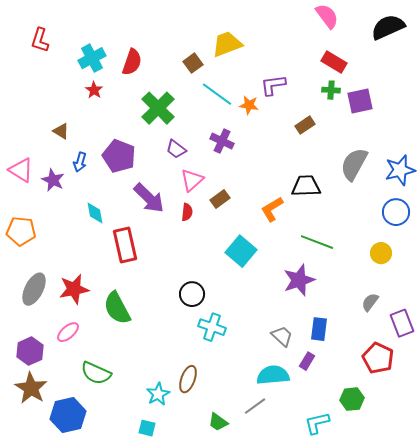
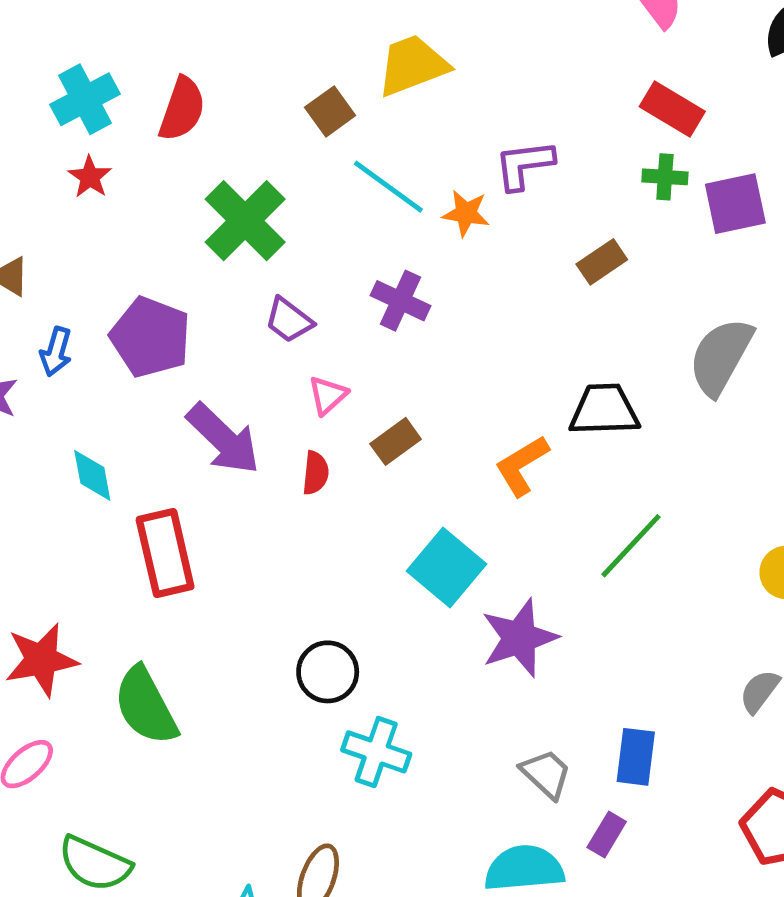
pink triangle: (192, 180) -> (328, 395), size x0.7
green line: (317, 242) -> (631, 546), turned -68
purple star: (299, 280) -> (519, 638), moved

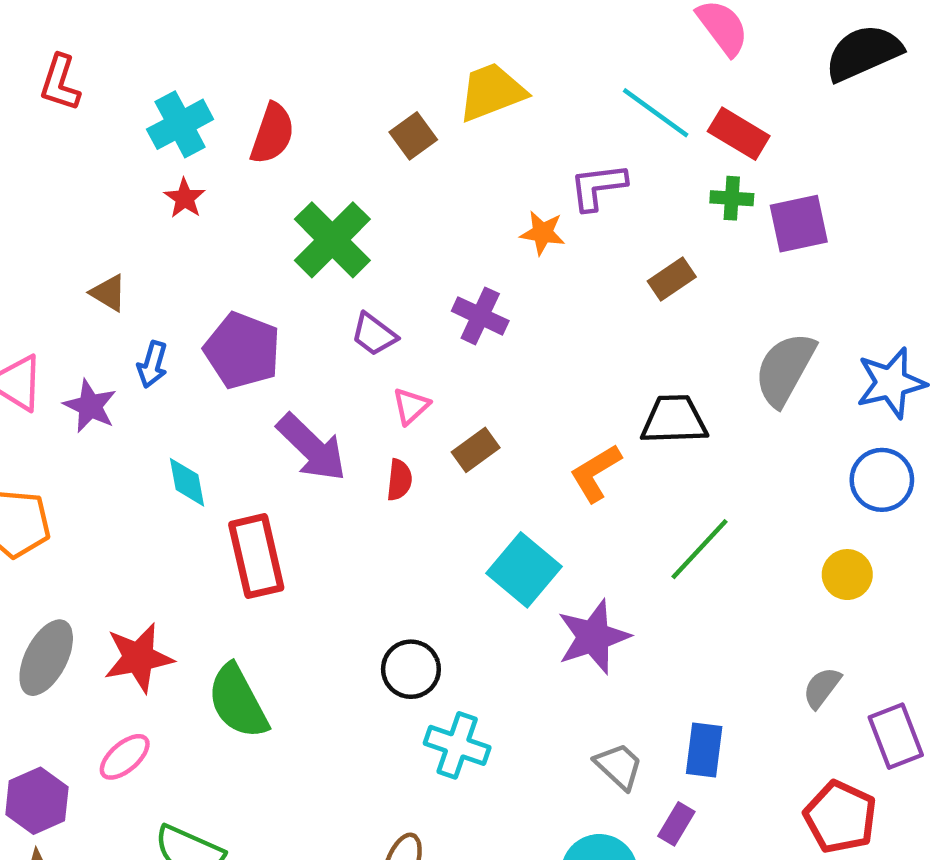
cyan line: (388, 187) -> (656, 113), moved

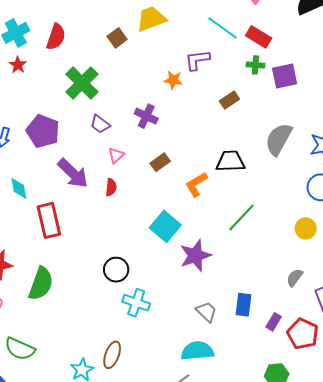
brown rectangle: (476, 450) -> (160, 162), moved
green semicircle: (238, 701) -> (41, 284), turned -132
purple rectangle: (676, 824) -> (274, 322), moved

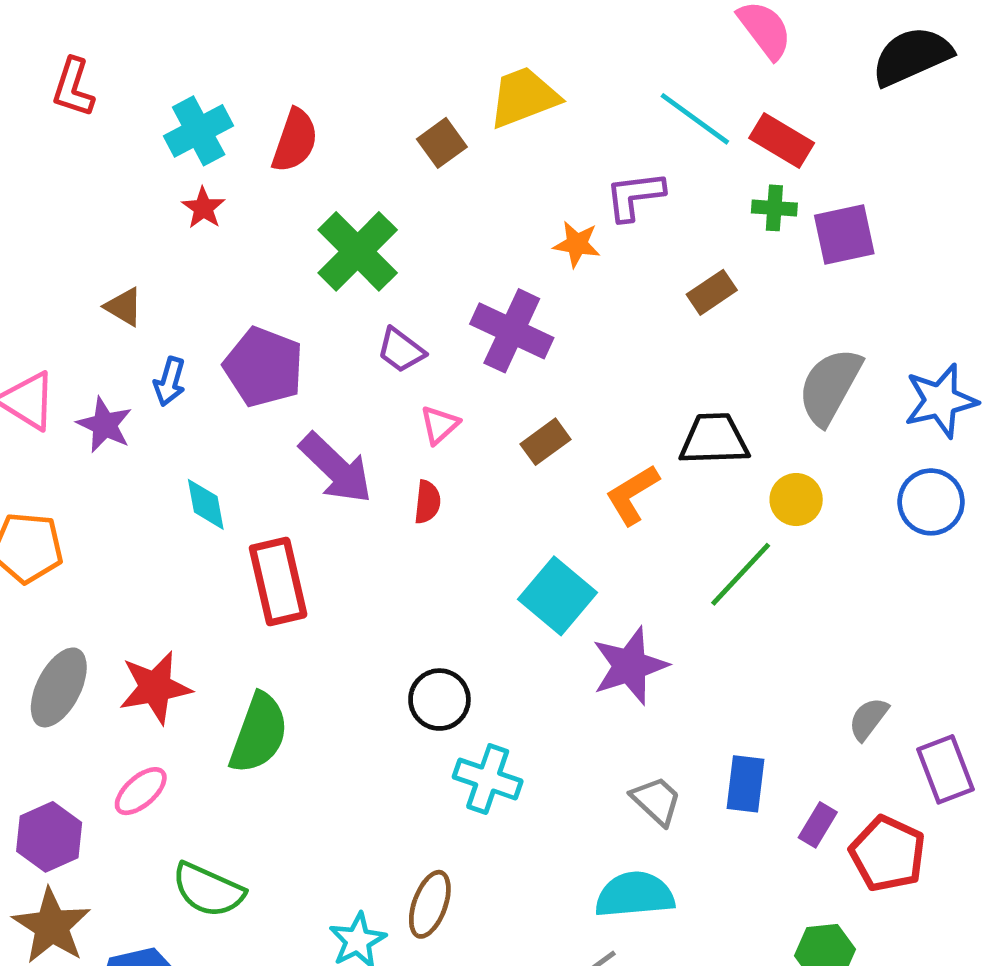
purple cross: (146, 116) -> (512, 331), size x1.4
yellow circle: (306, 228) -> (796, 500), moved

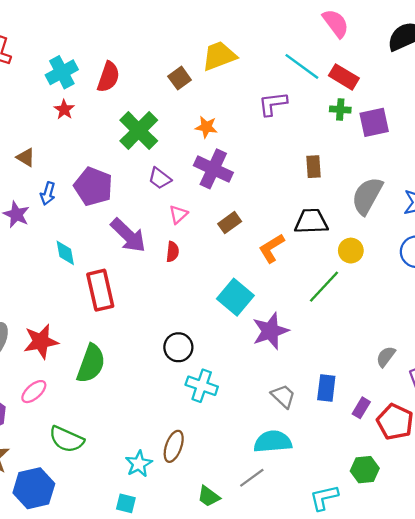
orange star: (577, 244) -> (206, 127), moved
brown rectangle: (712, 292) -> (314, 167), moved, turned -60

